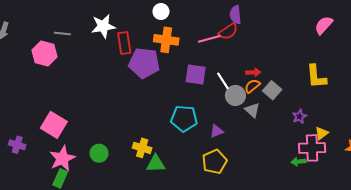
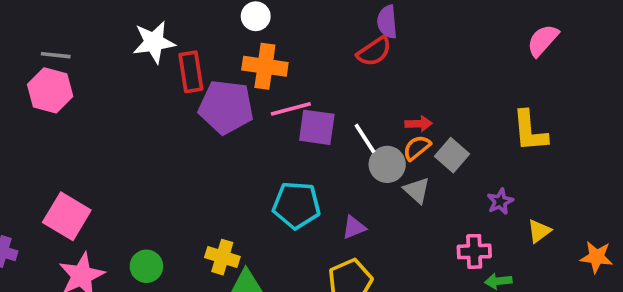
gray line: (62, 34) -> (56, 55), moved
pink line: (209, 39) -> (291, 109), moved
pink cross: (312, 148) -> (474, 251), moved, size x0.7

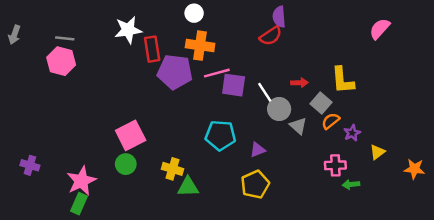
yellow L-shape: (530, 131) -> (343, 80), moved
orange semicircle: (417, 148) -> (331, 121), moved
pink square: (67, 216) -> (131, 135), moved, turned 32
green circle: (146, 266) -> (126, 164), moved

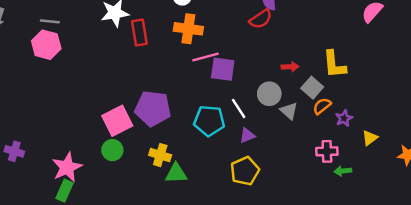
purple pentagon: (175, 72) -> (153, 108), moved
white line: (265, 92) -> (239, 108), moved

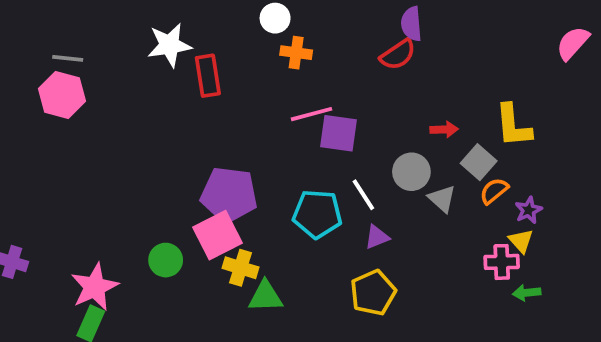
orange cross: (188, 29) -> (296, 53), moved, size x0.7
pink square: (117, 121) -> (217, 235), moved
yellow triangle: (370, 138) -> (521, 241), moved, turned -35

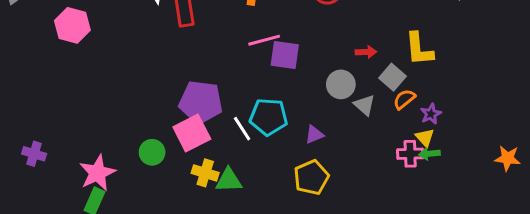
white line: (363, 195) -> (242, 129), moved
yellow cross: (241, 268) -> (205, 173), moved
green arrow: (527, 293) -> (429, 154), moved

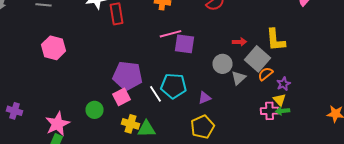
pink hexagon: (72, 25) -> (54, 48), moved
gray square: (392, 77) -> (258, 59), size x1.4
gray triangle: (364, 105) -> (238, 78), turned 35
pink square: (192, 133) -> (122, 97), size x0.7

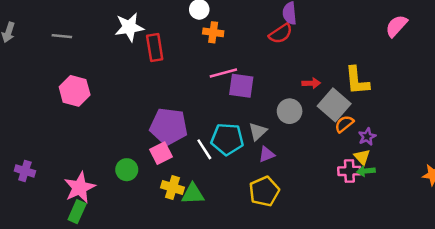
gray triangle: (238, 78) -> (258, 132), moved

